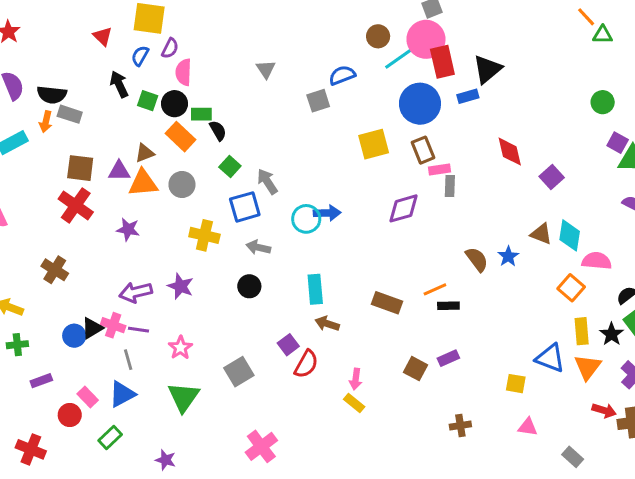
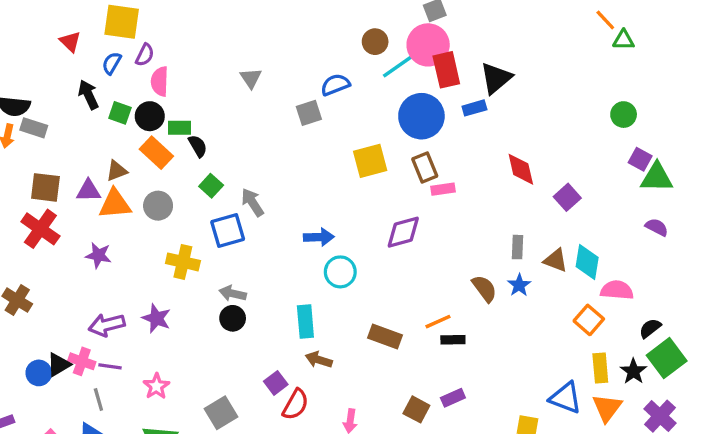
gray rectangle: (450, 186) -> (518, 247), moved
cyan circle: (306, 219) -> (340, 272), moved
gray arrow: (258, 247) -> (233, 293), moved

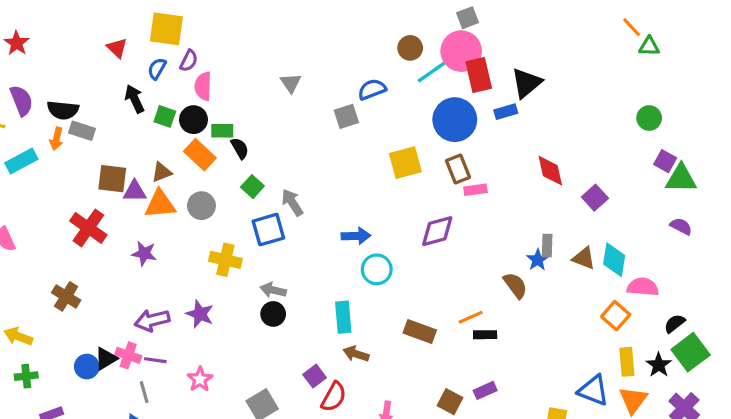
brown square: (45, 187) -> (112, 179), moved
blue star: (519, 285) -> (538, 260), moved

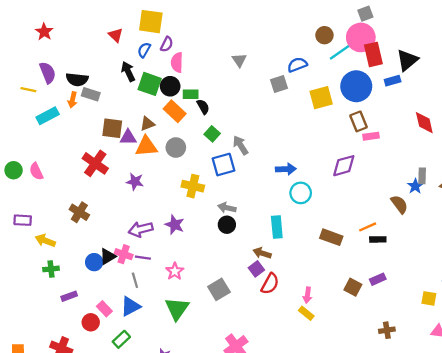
green square: (165, 116) -> (150, 84), size x1.5
yellow square: (405, 163) -> (321, 98), moved
brown arrow: (356, 354) -> (262, 253), moved

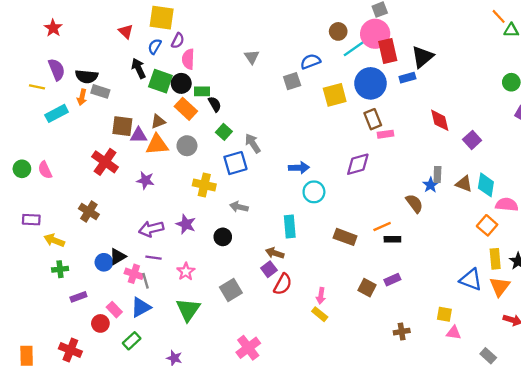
black circle: (227, 225) -> (223, 237), moved
pink cross: (124, 254) -> (134, 274), moved
yellow square: (429, 298) -> (444, 314), moved

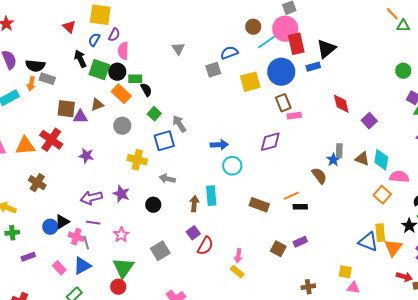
orange triangle: (157, 145) -> (25, 146), moved
brown arrow: (275, 253) -> (194, 204), moved, turned 77
yellow rectangle: (495, 259) -> (380, 233), moved
red circle: (100, 323) -> (118, 287), moved

